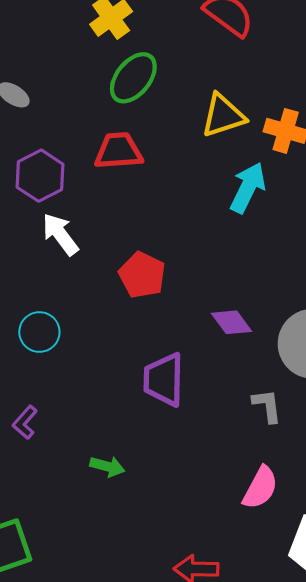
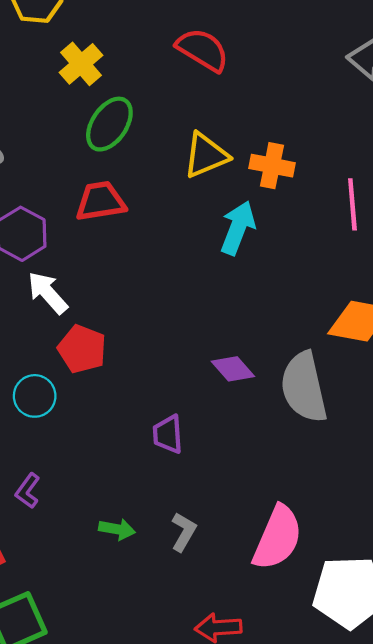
red pentagon: (142, 275) -> (82, 349), moved
purple trapezoid: (164, 380) -> (168, 434), size x0.7
gray L-shape: (267, 406) -> (184, 532), moved, turned 42
pink semicircle: (260, 488) -> (278, 538), size x1.4

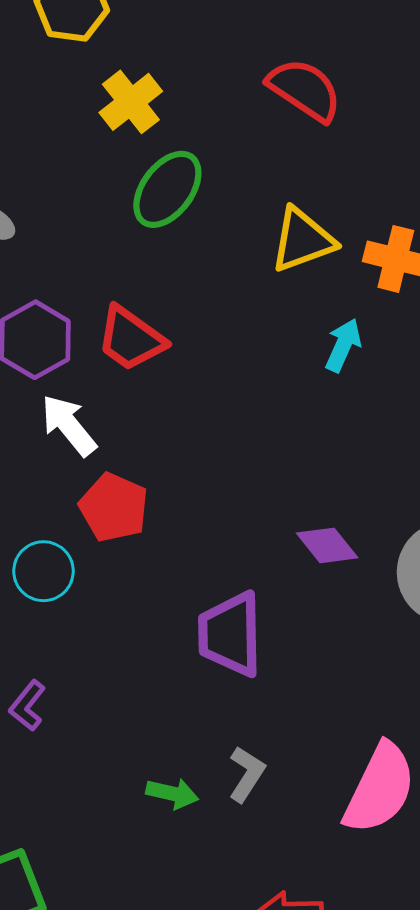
red trapezoid: (100, 201) -> (131, 339), moved, turned -138
cyan arrow: (238, 228) -> (343, 345), size x0.7
purple trapezoid: (168, 434) -> (230, 634), size x1.5
green arrow: (117, 529) -> (172, 793), moved

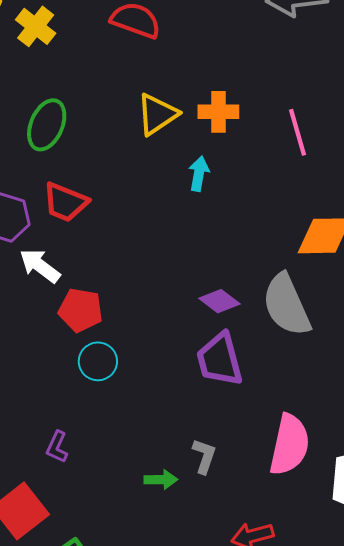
yellow cross: (131, 102) -> (36, 26), moved
green ellipse: (167, 189) -> (47, 125), moved
cyan circle: (43, 571) -> (98, 361), moved
purple trapezoid: (230, 634) -> (220, 360), moved

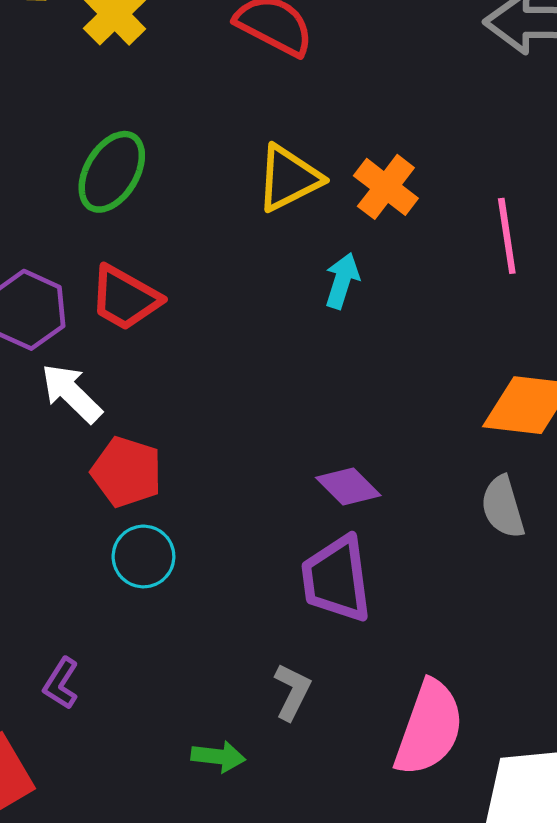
orange cross: (218, 112) -> (386, 187), turned 30
gray semicircle: (286, 305) -> (503, 507), moved, size x0.6
gray L-shape: (204, 456) -> (292, 692), moved

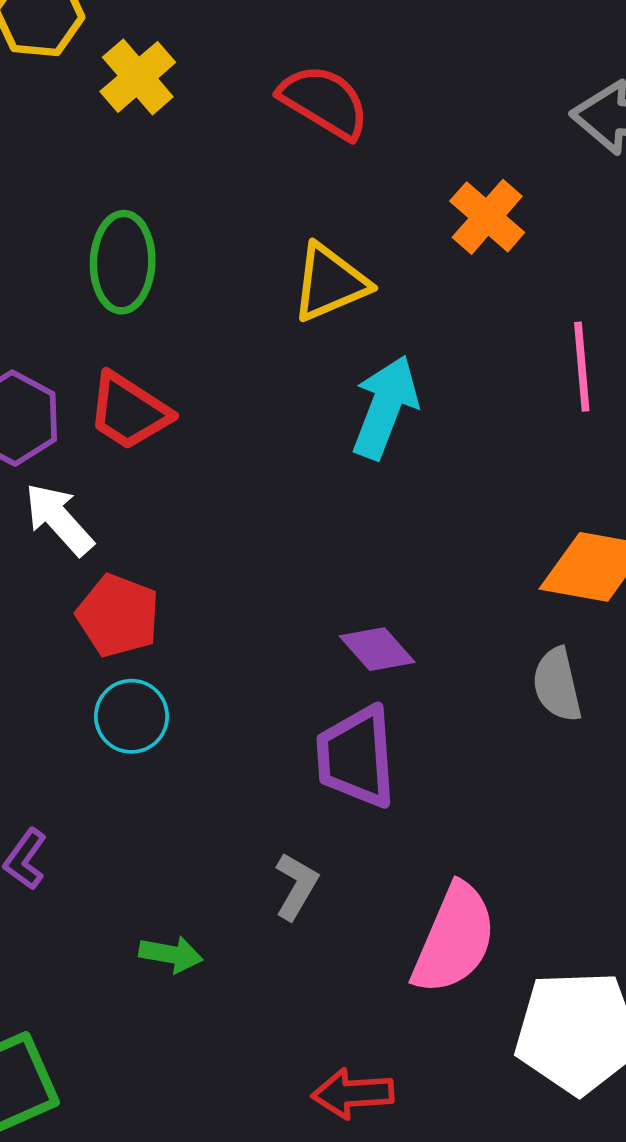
green ellipse: (112, 172) -> (123, 262), turned -32
orange cross: (386, 187) -> (487, 217), moved
cyan arrow: (342, 281) -> (385, 407), size x1.6
green arrow: (218, 757) -> (171, 954), moved

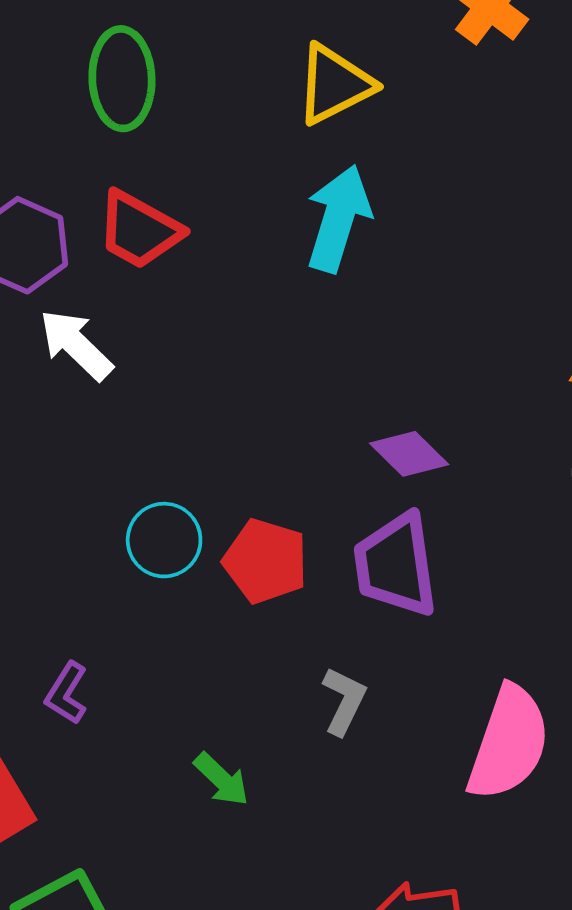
cyan arrow: (385, 407) -> (338, 218), moved
red pentagon: (118, 616) -> (266, 561), moved
green arrow: (171, 954) -> (222, 779), turned 38

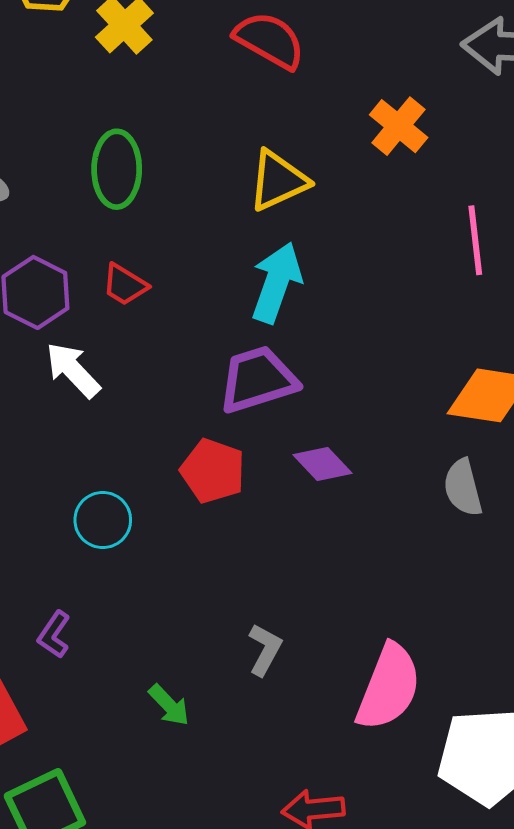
red trapezoid: (139, 230) -> (125, 285), size x0.7
cyan circle: (164, 540) -> (103, 520), moved
red pentagon: (266, 561) -> (213, 471), moved
purple trapezoid: (396, 565) -> (258, 379), moved, turned 78

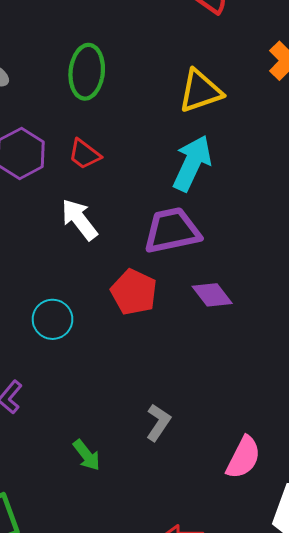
white arrow: (73, 370) -> (79, 219), moved
pink semicircle: (389, 687) -> (243, 458), size x0.7

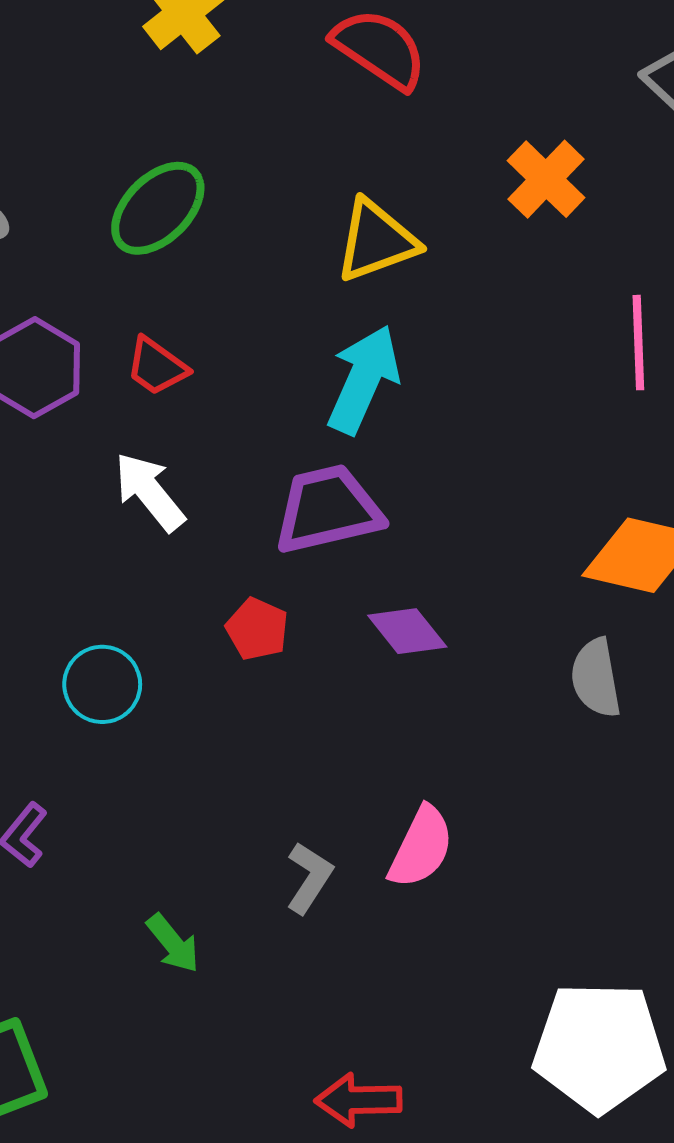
green ellipse: (87, 72) -> (158, 208), turned 40
red pentagon: (134, 292) -> (257, 629), size x0.7
pink semicircle: (243, 458) -> (421, 847), moved

